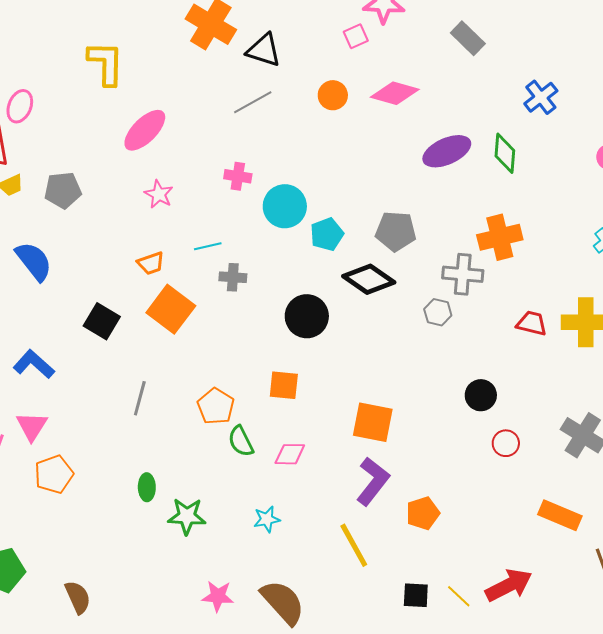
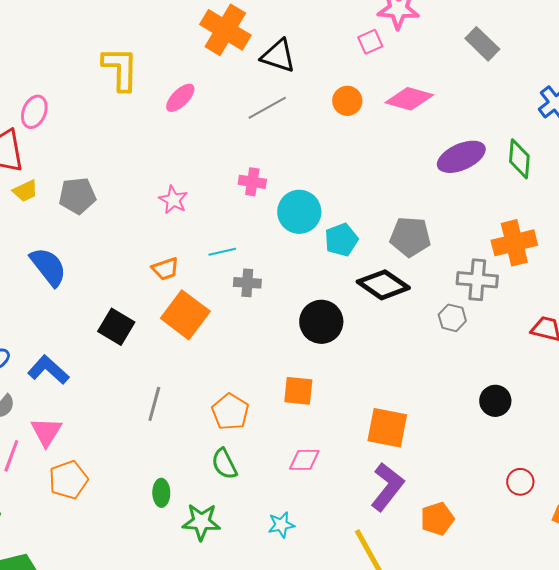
pink ellipse: (145, 130) -> (180, 98), moved, size x0.7
green semicircle: (241, 441) -> (224, 464), moved
red circle: (506, 443) -> (520, 482), moved

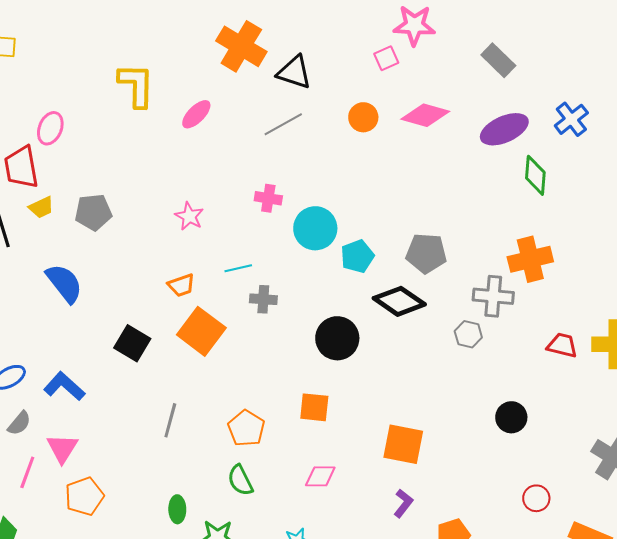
purple ellipse: (461, 157) -> (504, 129), moved
purple L-shape: (387, 487) -> (403, 503), size x0.6

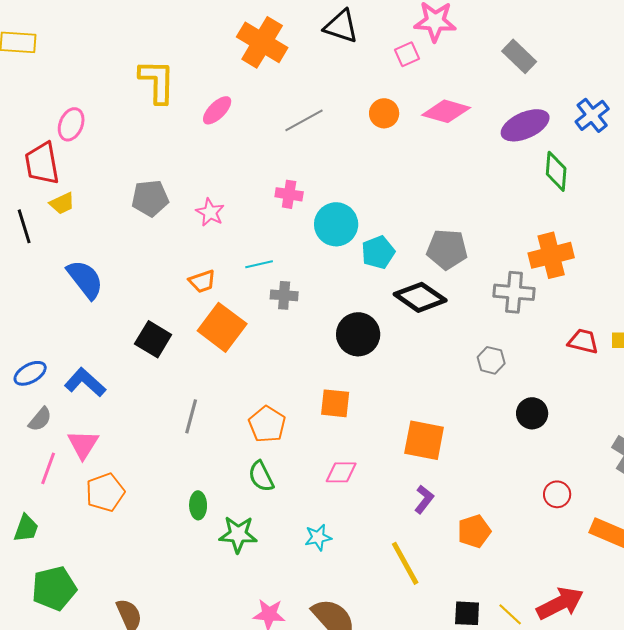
black triangle: (294, 72) -> (341, 26), moved
gray pentagon: (93, 212) -> (150, 198), moved
gray hexagon: (468, 334) -> (491, 360), moved

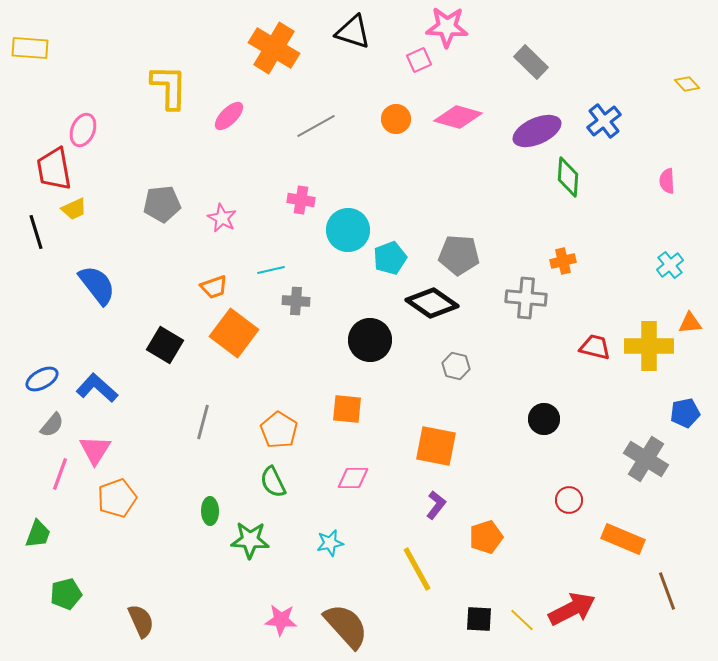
orange cross: (551, 255) -> (563, 261), size x0.6
gray hexagon: (491, 360) -> (456, 366), moved
green pentagon: (54, 588) -> (66, 594), size x0.7

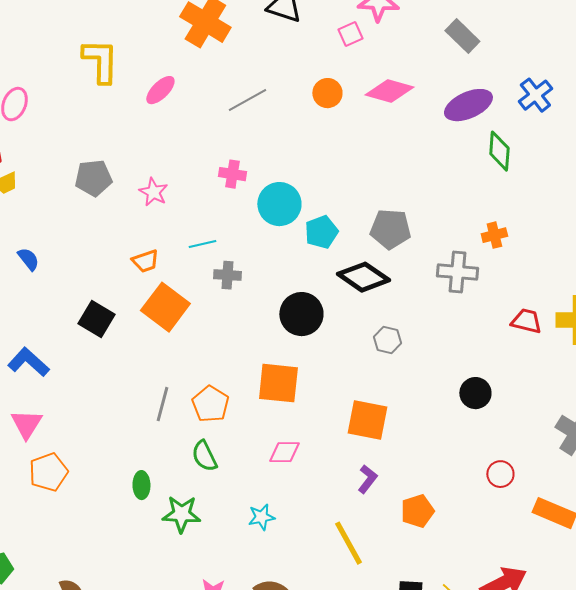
blue semicircle: (97, 285) -> (28, 259), size x0.6
orange square: (347, 409) -> (278, 383), size x1.4
gray line: (203, 422) -> (162, 404), moved

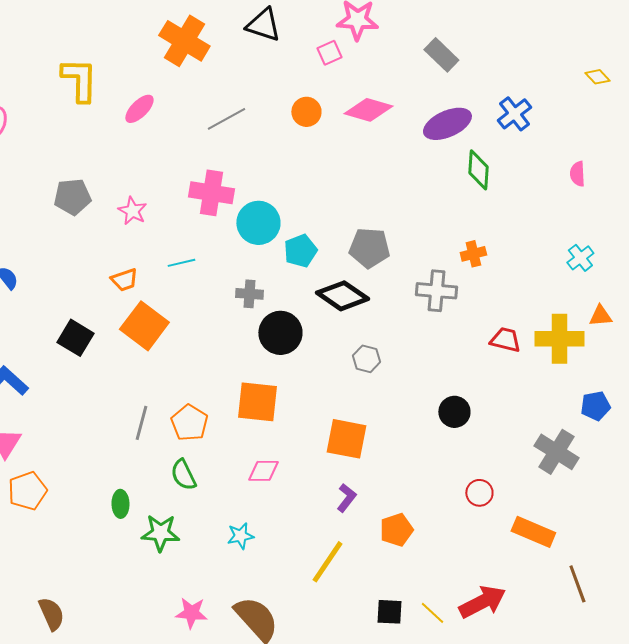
pink cross: (232, 174) -> (211, 193), size x1.6
gray cross: (227, 275) -> (249, 294), moved
yellow line: (348, 543) -> (327, 562), turned 63

